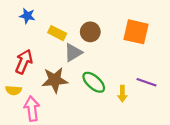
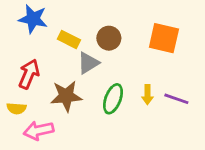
blue star: (27, 16) -> (33, 19), size x1.5
green ellipse: (94, 82) -> (113, 99), turned 70
yellow arrow: (122, 94) -> (147, 95), moved
pink arrow: (32, 109) -> (39, 130), turned -95

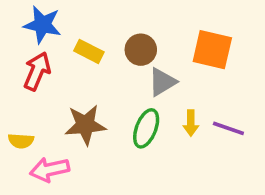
gray triangle: (88, 63) -> (162, 82), moved
red arrow: (29, 74) -> (37, 71), moved

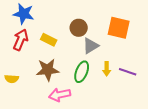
yellow rectangle: (89, 51) -> (49, 40), moved
pink arrow: (50, 170) -> (60, 95), moved

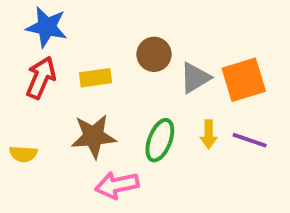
orange square: (119, 28) -> (244, 80), moved, turned -30
yellow rectangle: (49, 40) -> (95, 78), turned -35
gray triangle: (91, 46) -> (195, 78), moved

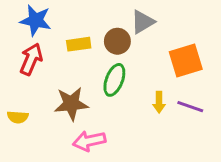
yellow rectangle: (95, 78) -> (79, 44), moved
gray triangle: (195, 78) -> (143, 22), moved
green ellipse: (160, 140) -> (114, 80), moved

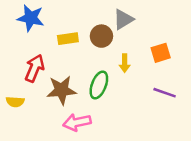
red arrow: (31, 59) -> (34, 68), moved
orange square: (186, 61) -> (161, 53), size x0.7
green ellipse: (114, 80) -> (99, 85), moved
yellow arrow: (159, 102) -> (125, 63), moved

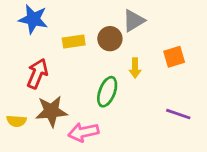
brown star: (62, 90) -> (51, 111), moved
purple line: (165, 93) -> (178, 114), moved
yellow semicircle: (15, 102) -> (16, 121), moved

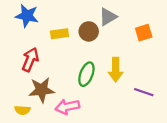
orange square: (174, 57) -> (144, 33), moved
yellow arrow: (135, 68) -> (116, 70), moved, size x1.5
yellow semicircle: (16, 121) -> (22, 110), moved

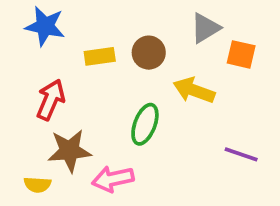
gray triangle: (108, 17) -> (205, 28), moved
orange square: (144, 33) -> (241, 54), turned 30
yellow arrow: (116, 70) -> (194, 90), moved, turned 110

